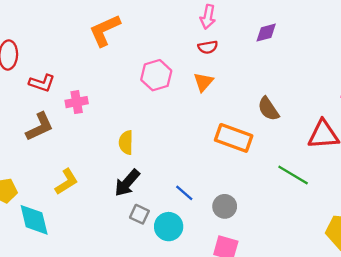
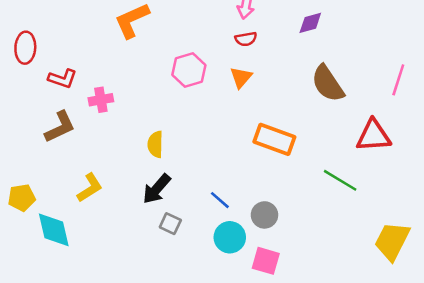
brown semicircle: (268, 109) -> (328, 84), moved, size x1.4
cyan circle: (169, 227) -> (230, 237), moved

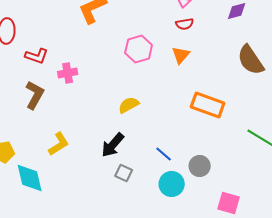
brown L-shape: (60, 127) -> (35, 95), turned -36
yellow semicircle: (155, 144) -> (129, 105), moved, turned 60
pink square: (266, 261) -> (229, 203), moved

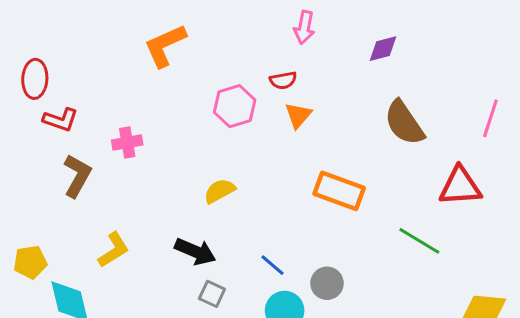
red semicircle: (185, 24) -> (283, 80), moved
red L-shape: (37, 56) -> (61, 120), moved
black arrow: (113, 145) -> (195, 251), turned -108

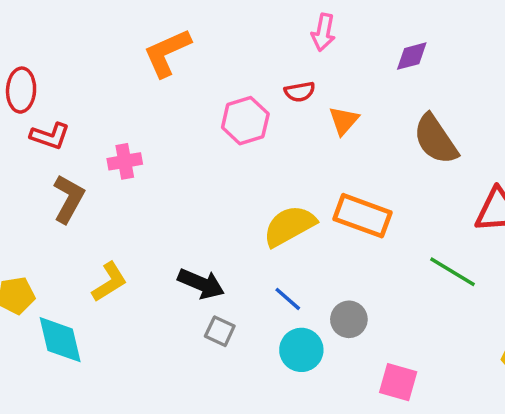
orange triangle: (298, 115) -> (344, 121), moved
yellow semicircle: (220, 191) -> (289, 226), moved, size x1.5

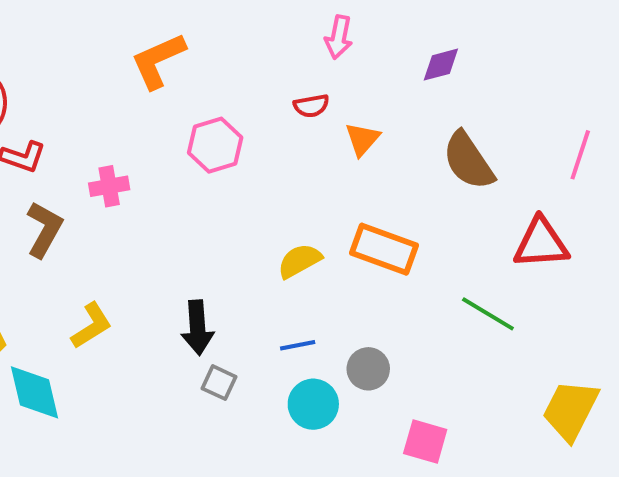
pink hexagon: (245, 121) -> (215, 145), moved
yellow semicircle: (289, 226) -> (300, 261), size x0.7
black arrow: (201, 284) -> (197, 328), turned 63
blue line: (288, 299) -> (298, 345), turned -52

